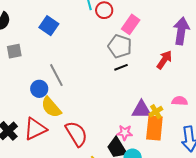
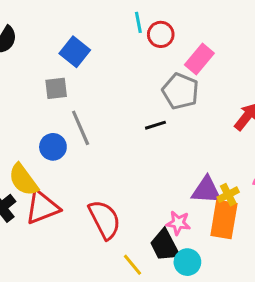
gray square: (14, 51) -> (56, 88), moved
black line: (121, 67) -> (155, 125), moved
yellow semicircle: (51, 107) -> (23, 180), moved

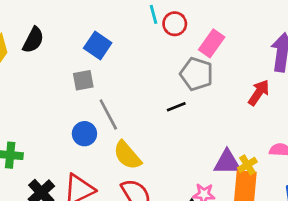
yellow semicircle: (23, 180) -> (127, 155), moved

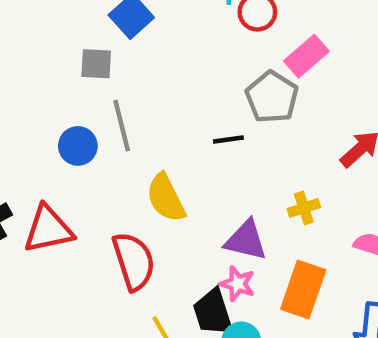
yellow semicircle: (127, 155) -> (166, 198), moved
purple triangle: (227, 162) -> (246, 240), moved
yellow cross: (247, 165) -> (304, 208), moved

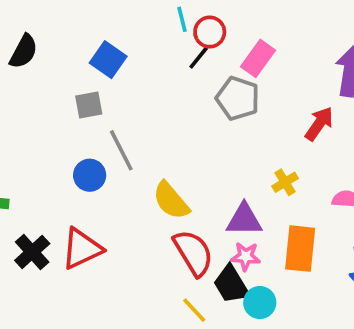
black line: (228, 140) -> (199, 58), moved, turned -30
red semicircle: (134, 261) -> (193, 253), moved

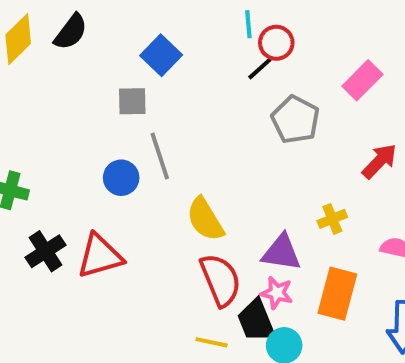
pink rectangle: (258, 58) -> (362, 80), moved
yellow line: (194, 310) -> (212, 342), turned -44

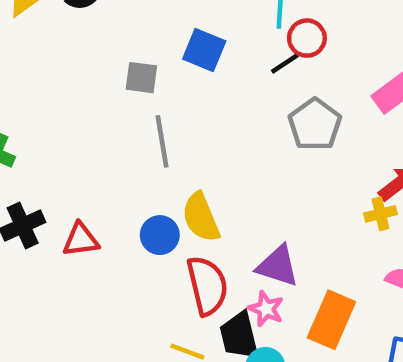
blue square: (161, 55) -> (204, 50), moved, turned -30
blue circle: (121, 178) -> (160, 235), moved
yellow cross: (332, 219) -> (380, 214), moved
red triangle: (100, 256) -> (81, 240), size x0.7

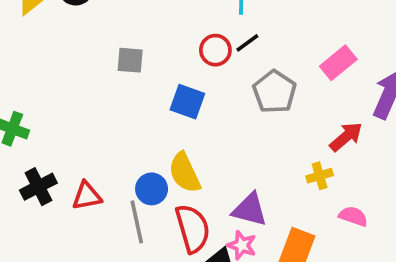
red circle: (307, 38) -> (215, 50), moved
blue square: (204, 50) -> (187, 102), moved
gray line: (162, 141) -> (137, 222), moved
yellow cross: (380, 214) -> (320, 176), moved

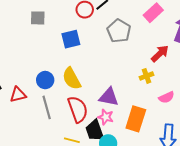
blue square: (187, 102) -> (71, 39), turned -30
blue circle: (152, 189) -> (45, 80), moved
pink semicircle: (353, 216) -> (166, 97), turned 140

